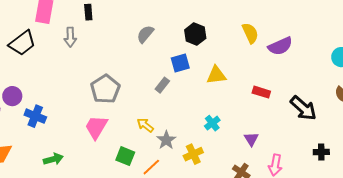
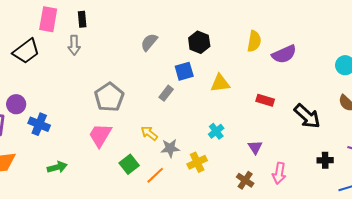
black rectangle: (88, 12) -> (82, 19), moved
yellow semicircle: (250, 33) -> (254, 41), turned 35
gray star: (166, 140) -> (170, 148), turned 30
green square: (125, 156) -> (129, 164), turned 30

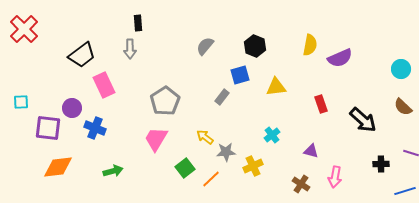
pink rectangle: (48, 19) -> (104, 85), moved, turned -35
red rectangle: (265, 100) -> (321, 104), turned 54
purple triangle: (255, 147) -> (311, 151), turned -42

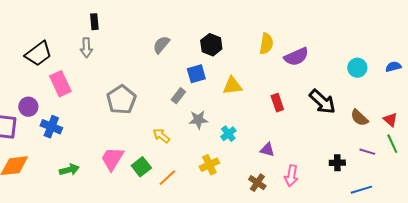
brown semicircle: (403, 107) -> (359, 118), moved
black arrow: (363, 120) -> (322, 102), moved
pink trapezoid: (156, 139) -> (112, 159), moved
gray star: (226, 152) -> (198, 120), moved

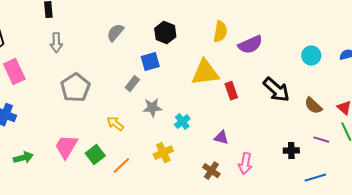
gray arrow: (86, 48) -> (56, 43), moved
yellow triangle: (232, 86) -> (205, 73), moved, size x1.4

